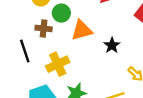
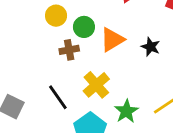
black line: (25, 51) -> (58, 97), moved

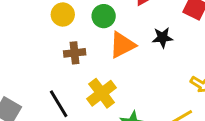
green circle: (84, 27) -> (104, 16), moved
black star: (151, 47) -> (162, 38), moved, turned -30

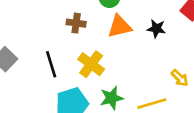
yellow cross: (102, 93) -> (91, 64), turned -30

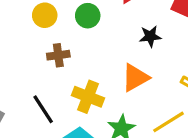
orange triangle: (120, 26) -> (135, 78), moved

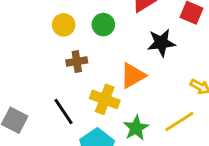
black star: (150, 36) -> (161, 43), size x1.4
orange triangle: (135, 78) -> (133, 75), moved

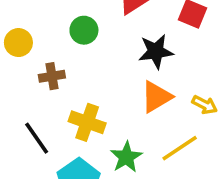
yellow circle: (64, 25) -> (18, 43), moved
orange triangle: (133, 75) -> (156, 97), moved

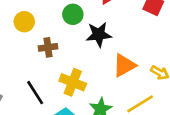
black star: (156, 51) -> (99, 34), moved

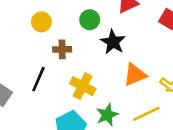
black star: (99, 34) -> (113, 42), turned 30
black line: (35, 93) -> (38, 79), moved, turned 50

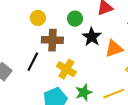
brown cross: (62, 49) -> (52, 40), size x1.5
orange triangle: (135, 75) -> (114, 48), moved

